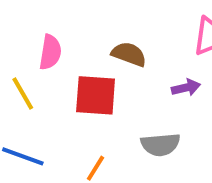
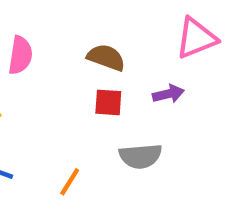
red square: (96, 95) -> (108, 102), moved, size x0.6

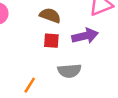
purple arrow: (168, 94) -> (85, 36), size x1.5

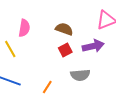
red square: (51, 41) -> (65, 50), turned -32

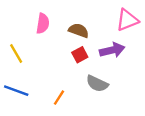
pink semicircle: (24, 28) -> (43, 23), moved
gray semicircle: (80, 75) -> (97, 84), turned 30

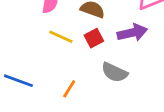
yellow line: (16, 54) -> (61, 37), moved, turned -36

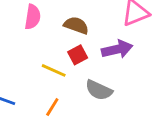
yellow line: (61, 37) -> (54, 70), moved

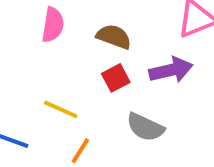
yellow line: (54, 70) -> (61, 109), moved

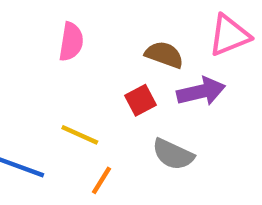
brown semicircle: (114, 37) -> (164, 55), moved

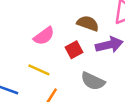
pink semicircle: (71, 42) -> (44, 36), moved, turned 45

